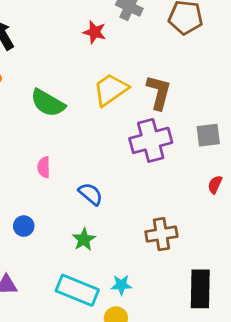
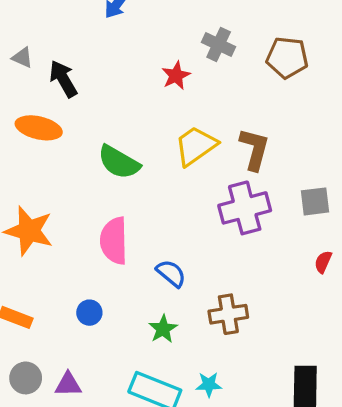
red star: (95, 32) -> (176, 76), turned 30
pink semicircle: (44, 167) -> (114, 241), size x1.8
brown cross: (161, 234) -> (228, 314), moved

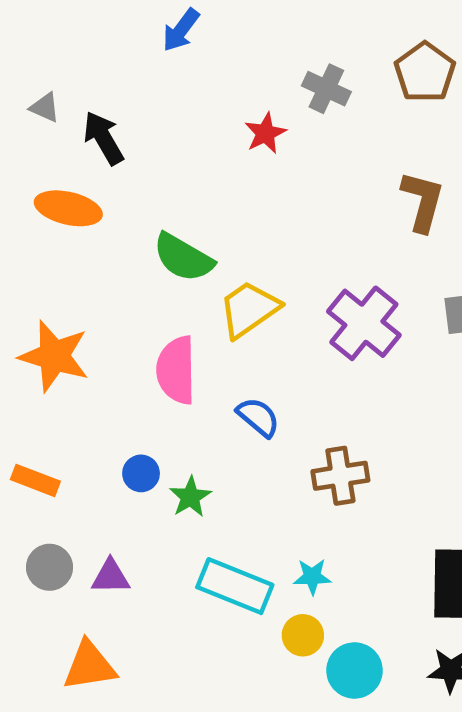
brown pentagon: (287, 58) -> (425, 72), moved, turned 30
yellow trapezoid: (196, 146) -> (249, 309), moved
brown L-shape: (254, 149) -> (423, 201), moved
purple cross: (245, 208) -> (364, 323), turned -36
green star: (163, 329) -> (190, 497), moved

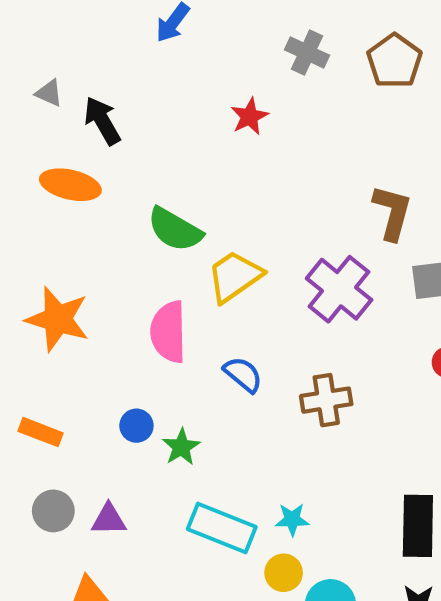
gray cross: (326, 89) -> (307, 53), moved
brown L-shape: (423, 201) -> (392, 212), moved
brown cross: (340, 476) -> (326, 400), moved

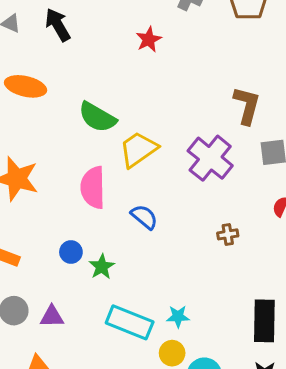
black arrow: (102, 121) -> (58, 25), moved
brown cross: (326, 400) -> (228, 234), moved, size x0.6

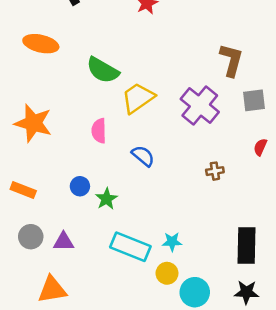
pink semicircle: (93, 188) -> (99, 131), size x0.7

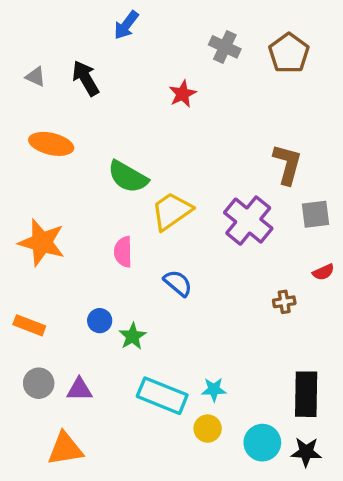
red semicircle: (260, 147) -> (323, 272), turned -138
brown cross: (215, 171) -> (284, 302), moved
cyan circle: (195, 292) -> (262, 443), moved

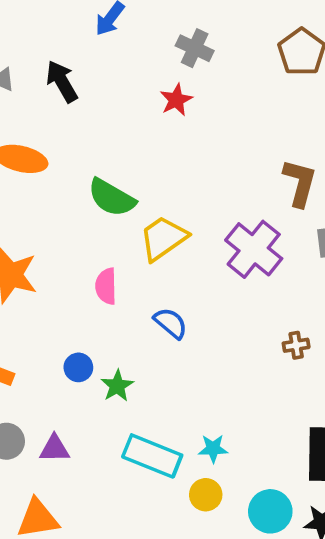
gray cross: (225, 47) -> (195, 48), moved

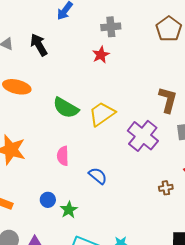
gray cross: (195, 48) -> (111, 27), turned -30
yellow trapezoid: (163, 238) -> (102, 114), moved

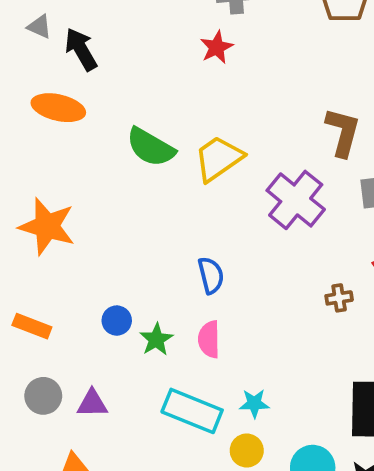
black arrow: (39, 45) -> (81, 49), moved
pink semicircle: (63, 156) -> (209, 339), moved
blue semicircle: (98, 176) -> (211, 275), turned 36

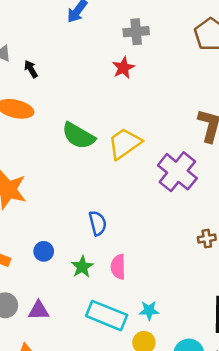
black arrow: (81, 49) -> (31, 69), size x0.6
blue semicircle: (211, 275) -> (98, 223), moved
blue circle: (117, 321) -> (44, 251), moved

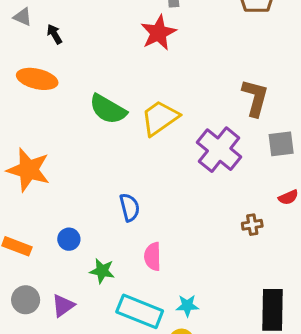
red star: (123, 68) -> (158, 33), size x1.4
green star: (82, 267) -> (102, 271), moved, turned -30
purple triangle: (39, 310) -> (63, 306), turned -35

